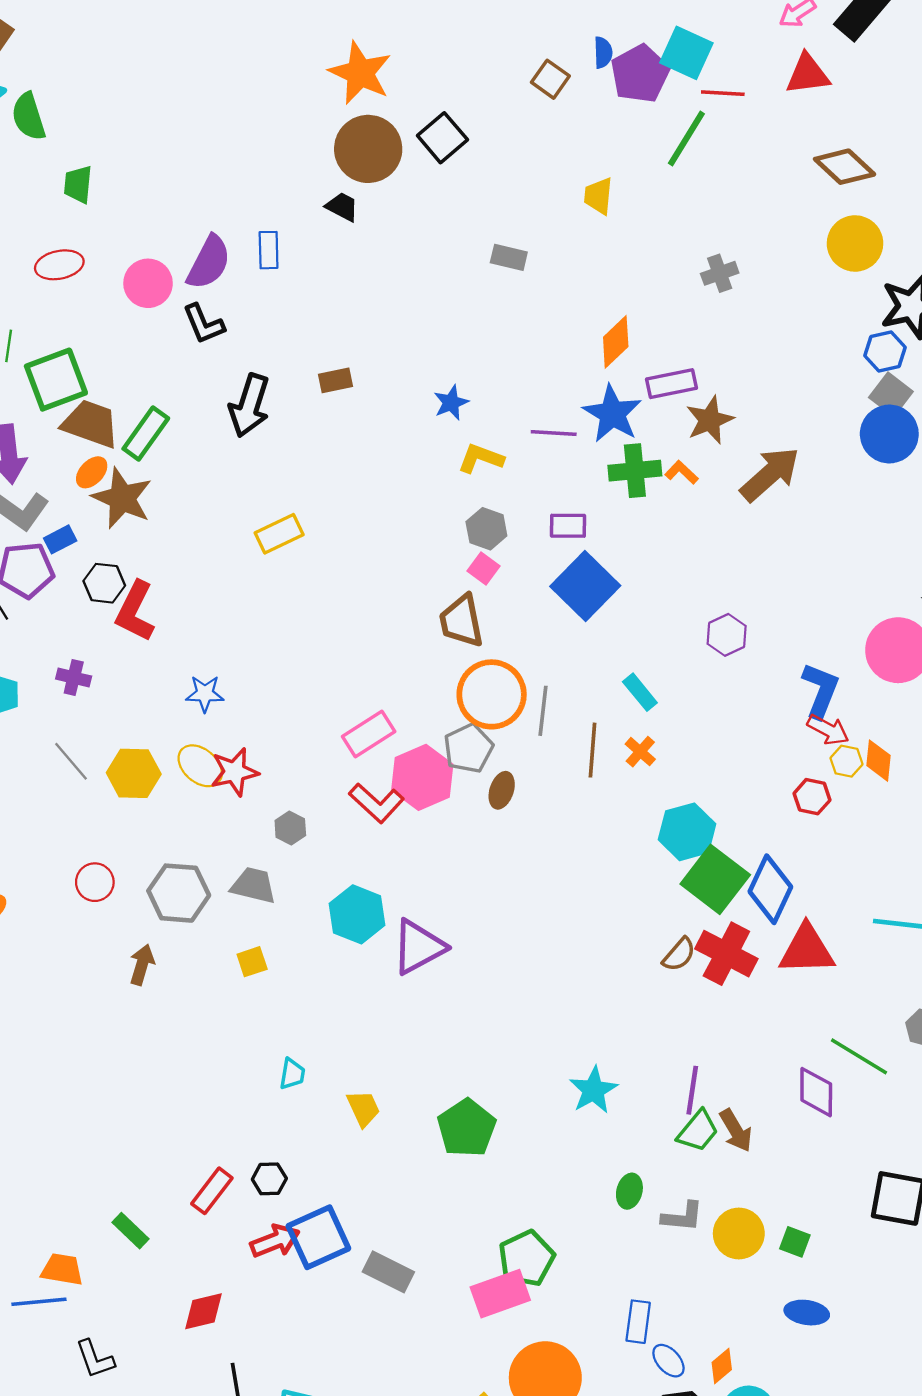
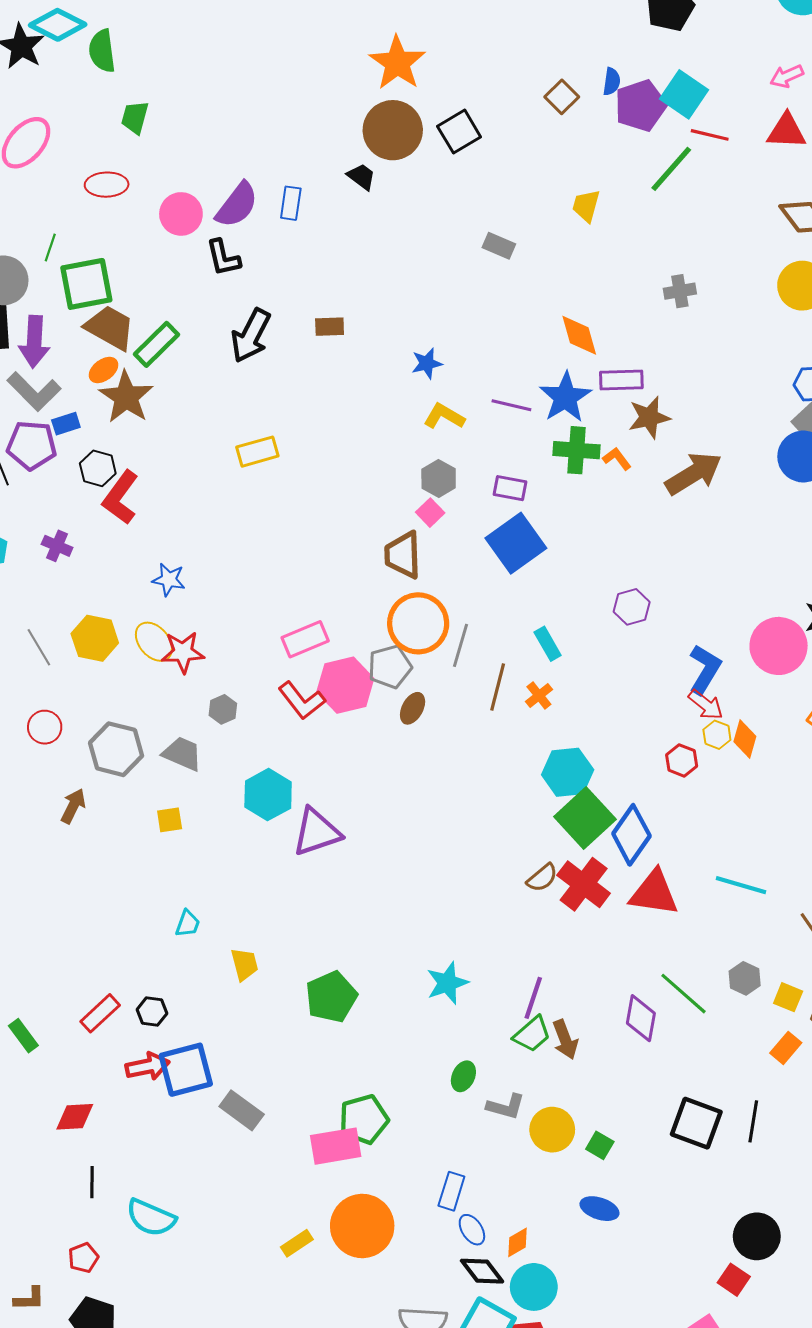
orange diamond: (616, 342) -> (579, 335), turned -72
gray line: (71, 761) -> (39, 647), moved

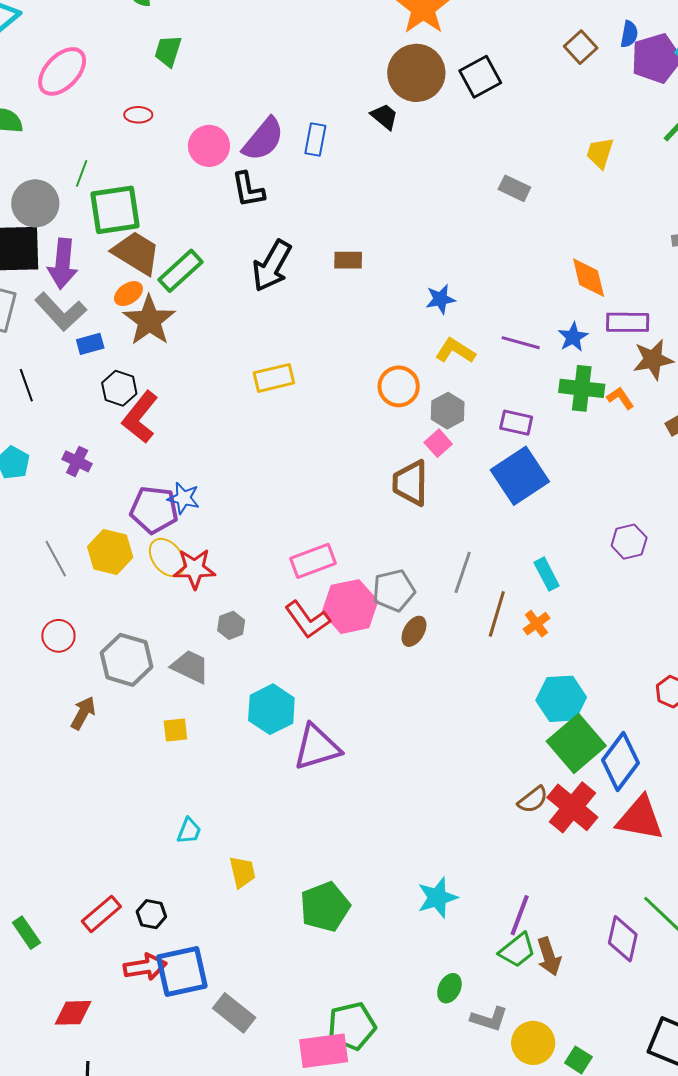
red ellipse: (107, 185) -> (138, 115), size x0.7
blue star: (565, 397) -> (573, 337), size x0.6
purple pentagon: (32, 445) -> (154, 510), moved
orange circle: (418, 623) -> (399, 386), moved, size x0.7

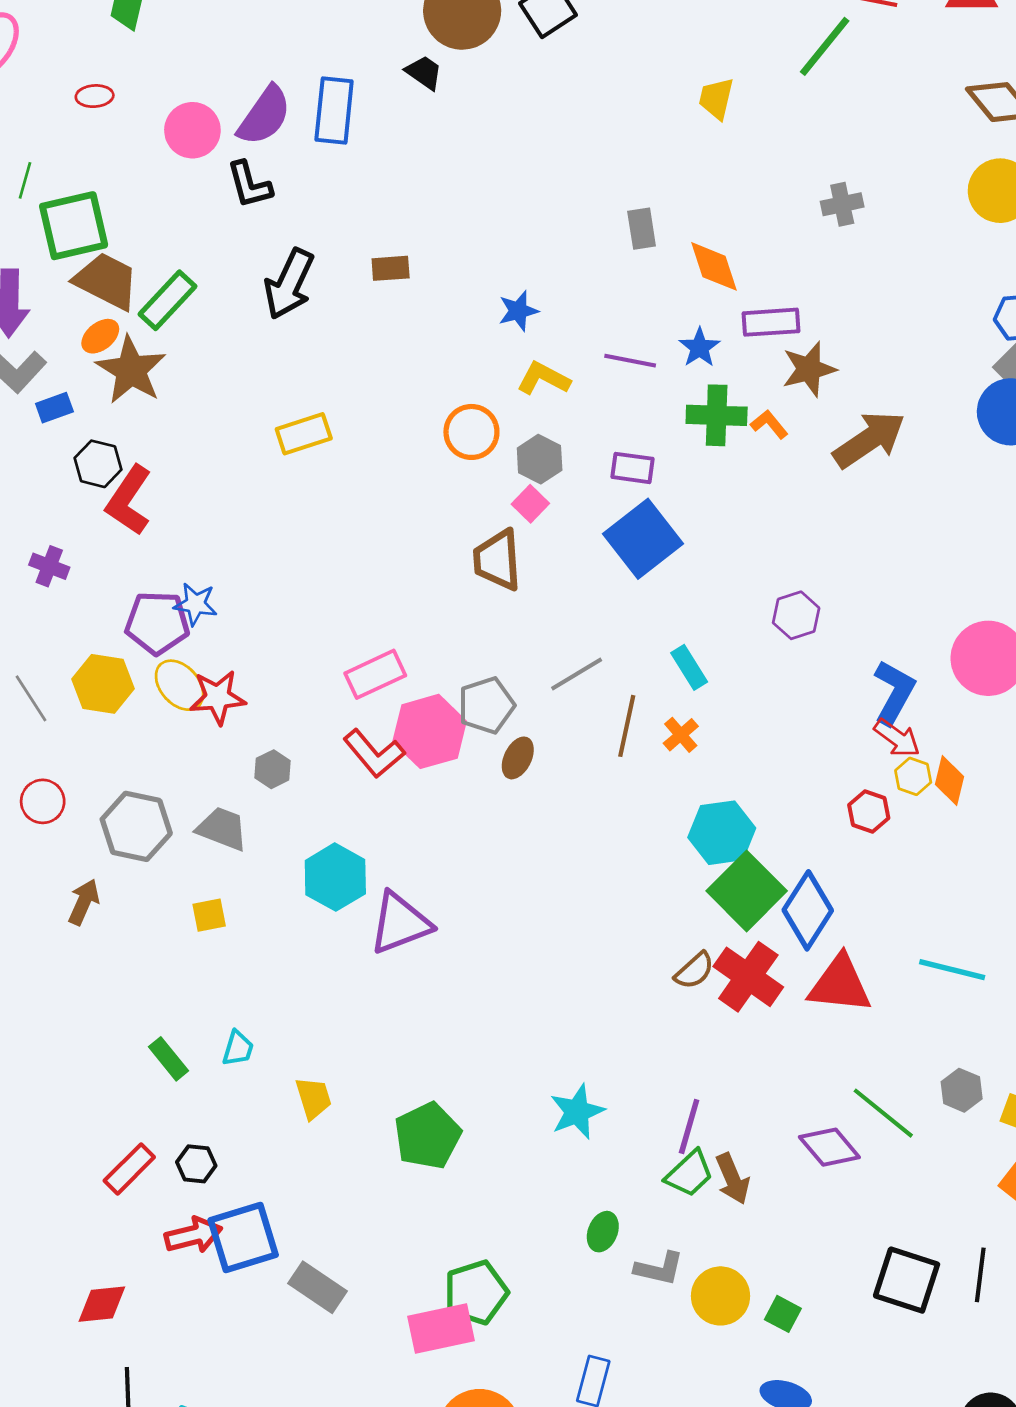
blue rectangle: (315, 140) -> (334, 111), size x1.5
gray rectangle: (514, 188) -> (642, 229), moved, turned 60
gray line: (463, 572) -> (577, 674), turned 45
green rectangle: (26, 933) -> (168, 1059), moved
purple diamond: (623, 939) -> (829, 1147), turned -48

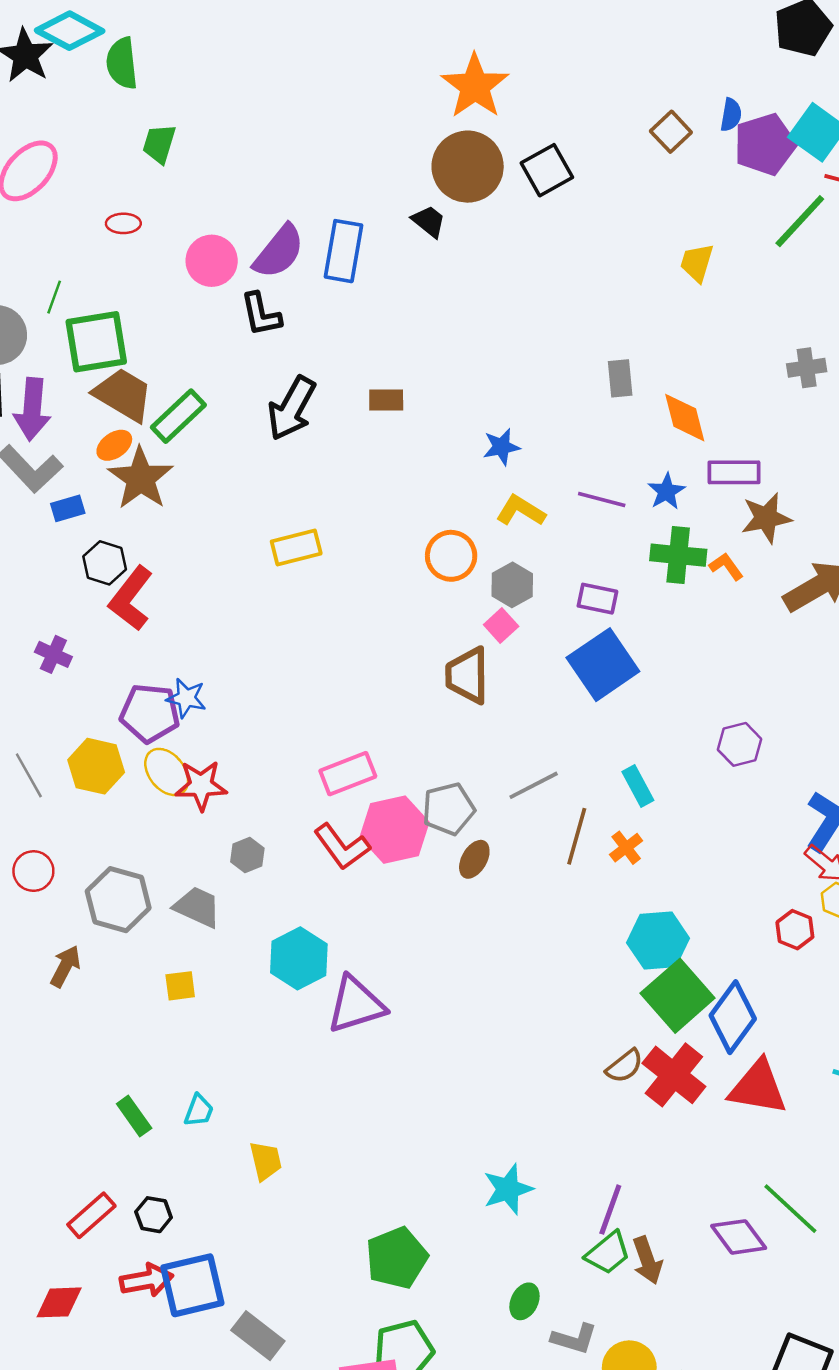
green pentagon: (428, 1136) -> (397, 1258), moved
red diamond: (102, 1304) -> (59, 1302), moved

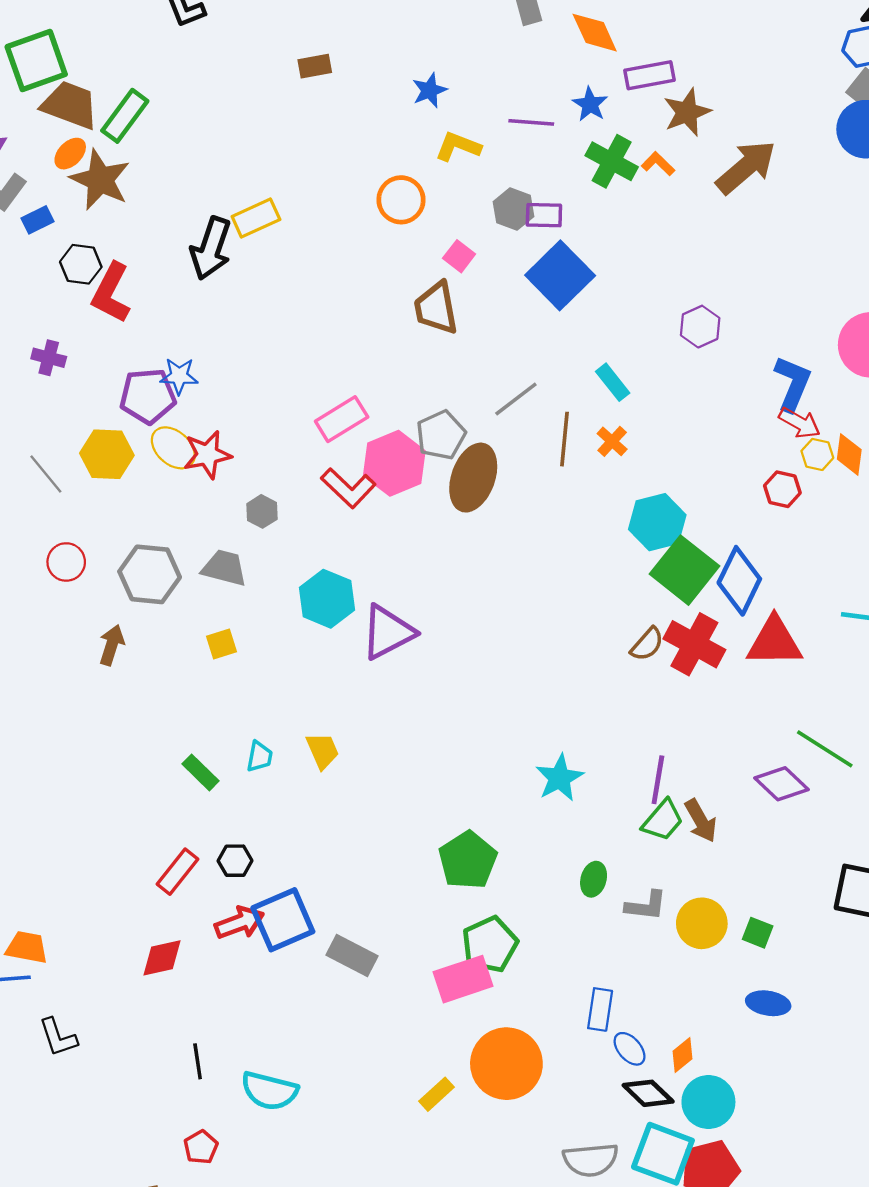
black arrow: (292, 408) -> (211, 248), moved
green cross: (678, 555) -> (612, 161), turned 33
gray hexagon: (512, 585) -> (514, 209), moved
brown ellipse: (474, 859) -> (473, 478), size x1.8
yellow trapezoid: (266, 1161) -> (323, 751), moved

